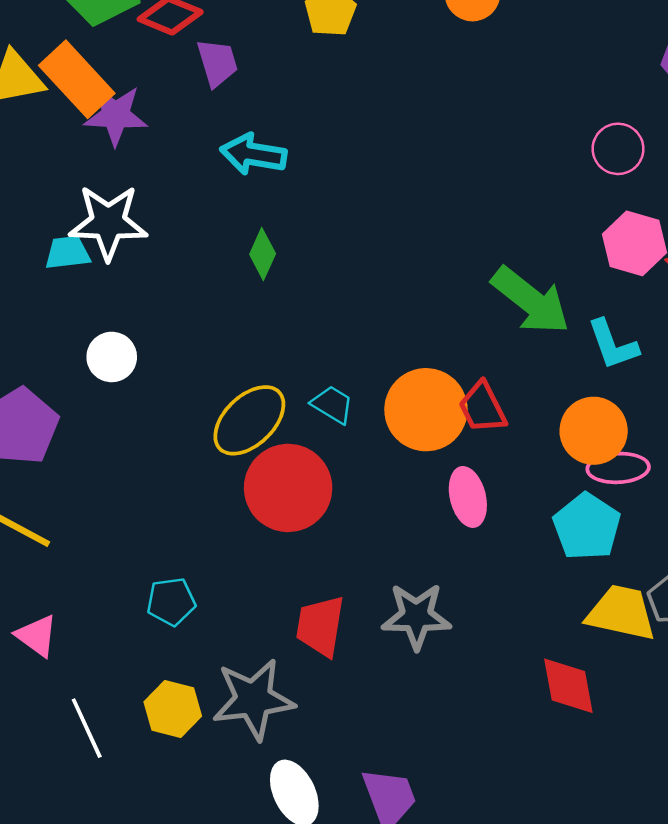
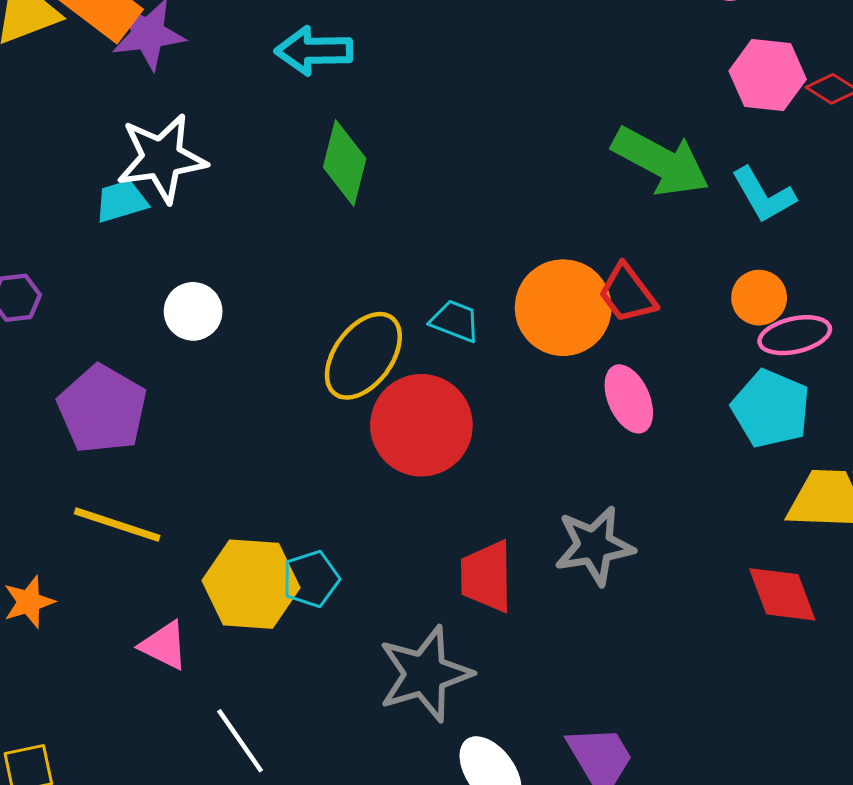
green diamond: (263, 254) -> (345, 163), size x1.4
orange circle: (594, 431) -> (759, 298), size x0.7
yellow hexagon: (173, 709) -> (251, 584), moved, size x1.4

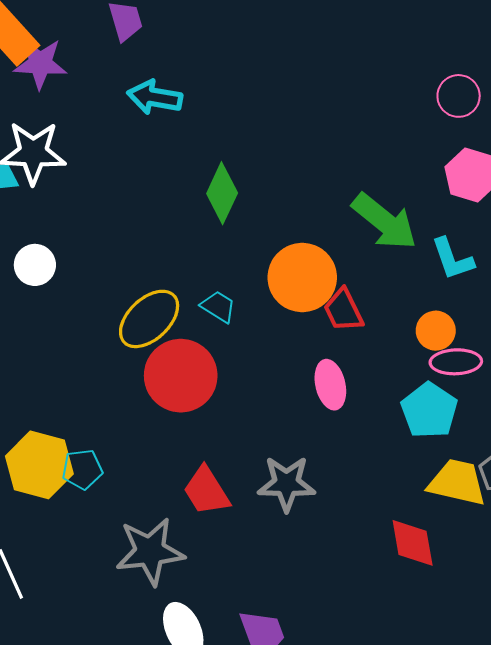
green diamond: (345, 163) -> (222, 193), moved
orange circle: (563, 308) -> (302, 277), moved
red trapezoid: (486, 576) -> (206, 491), turned -42

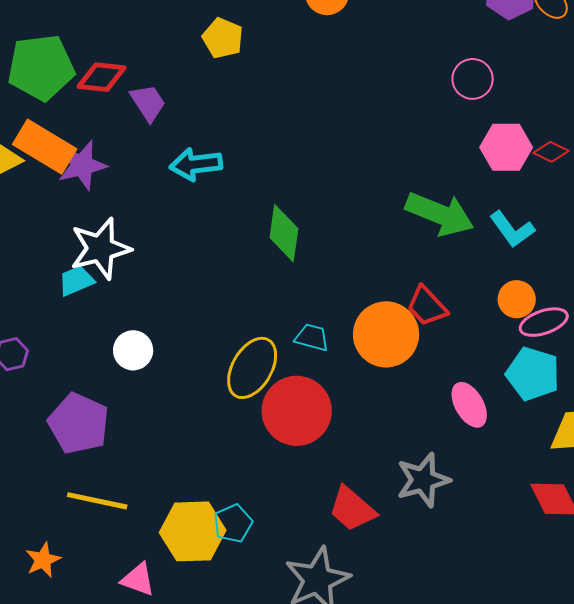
orange circle: (302, 277) -> (386, 334), moved
pink ellipse: (330, 385) -> (469, 405), moved

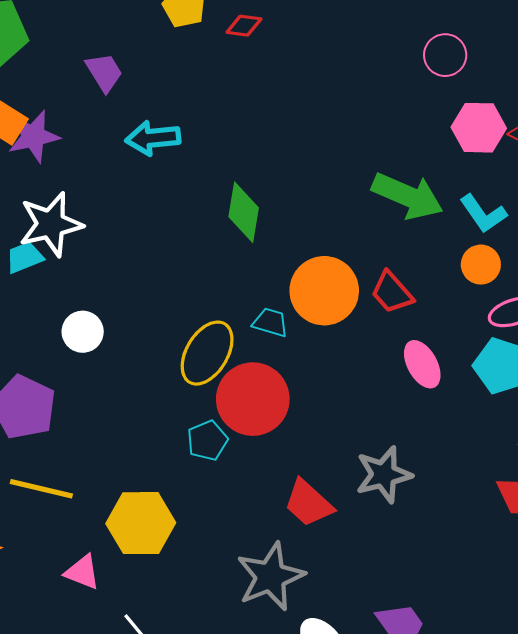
red diamond: (102, 77) -> (244, 26), moved, size x0.7
orange circle: (517, 299) -> (481, 265), moved
orange circle: (386, 334) -> (324, 291), moved
pink ellipse: (469, 405) -> (422, 364), moved
cyan pentagon: (233, 523) -> (207, 441), moved

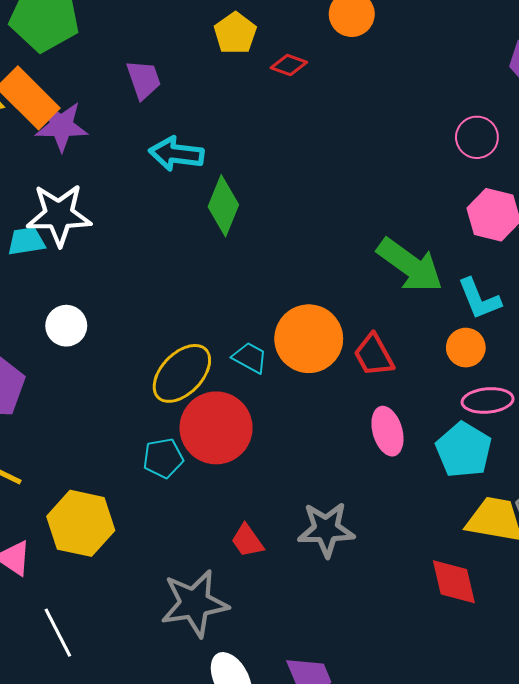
green diamond: (244, 212) -> (223, 206), moved
red trapezoid: (309, 503) -> (247, 541), size x0.7

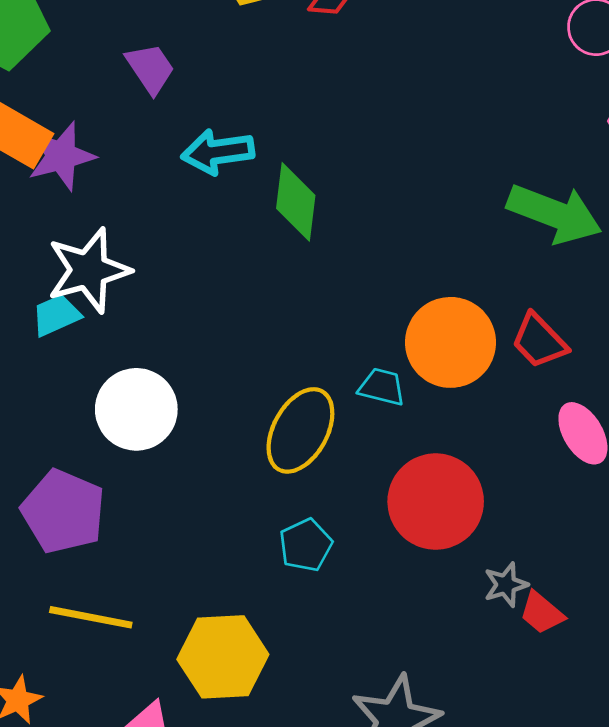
white circle: (66, 326) -> (136, 409), size x1.5
red circle: (216, 428) -> (436, 502), moved
gray star: (326, 529) -> (506, 585), moved, size x0.6
red trapezoid: (247, 541) -> (542, 613), moved

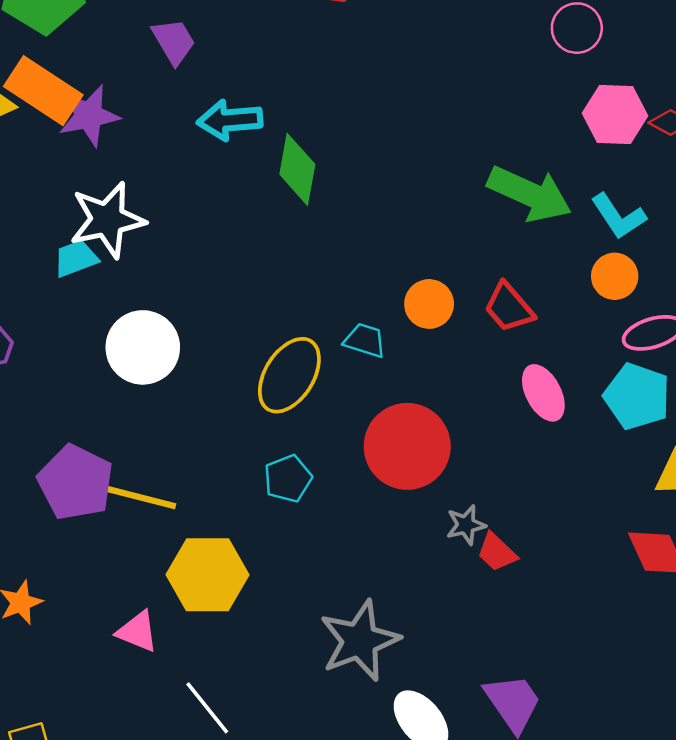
orange circle: (451, 342) -> (429, 304), size x0.6
purple pentagon: (63, 511) -> (75, 482), moved
yellow line: (91, 617) -> (139, 497), moved

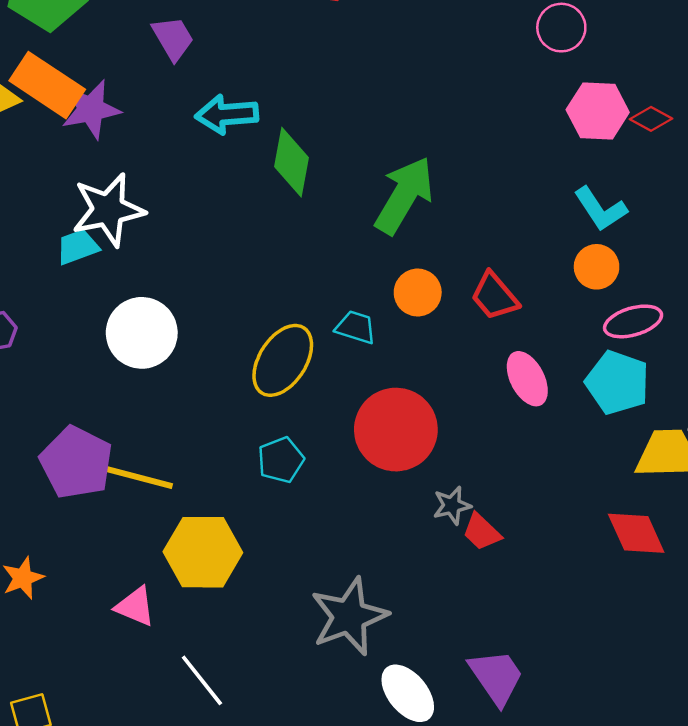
green arrow: (529, 194) -> (404, 195), moved, turned -84

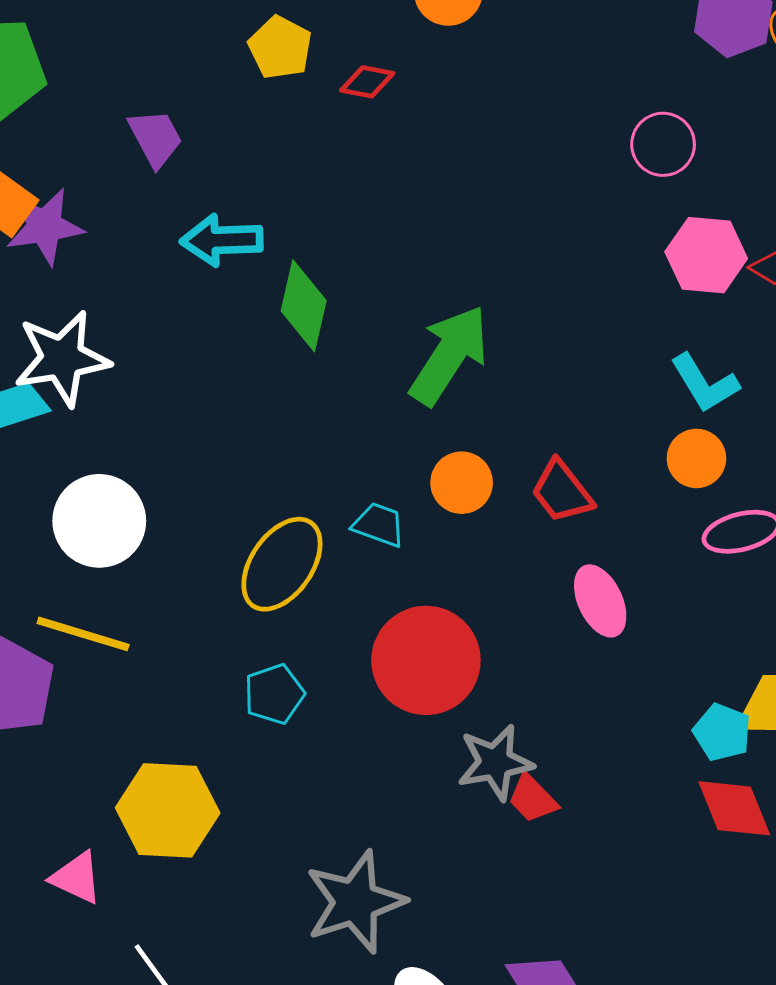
cyan pentagon: (617, 383) -> (722, 732), moved, size x0.7
yellow line: (137, 477) -> (83, 634), moved
gray star: (452, 505) -> (495, 762), size x1.5

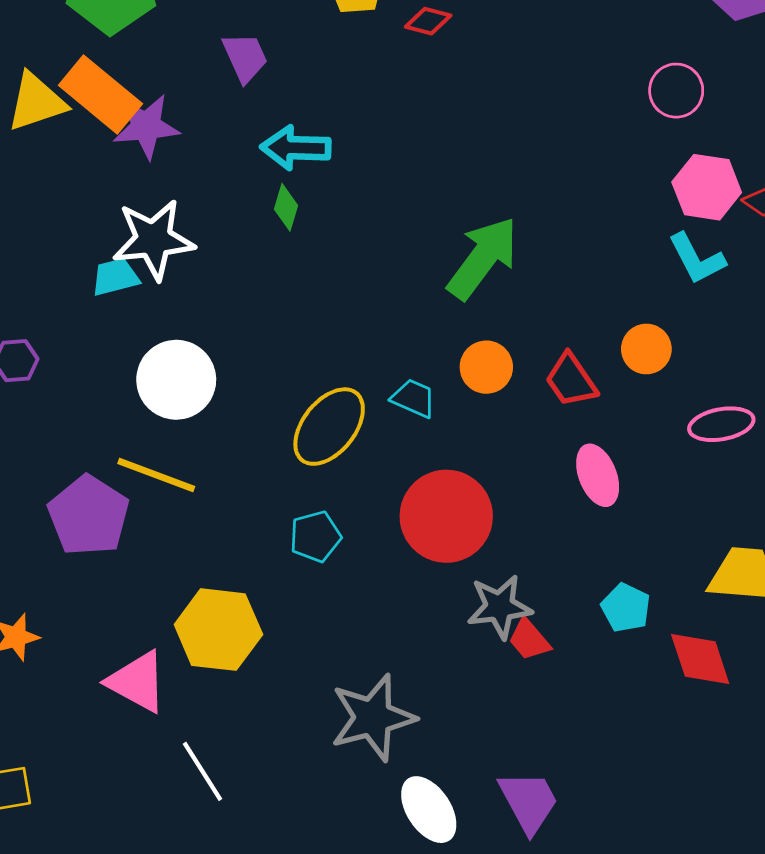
green diamond: (304, 306) -> (286, 207), moved, size x0.6
cyan L-shape: (705, 383) -> (697, 259), moved
orange circle: (696, 458) -> (646, 349), moved
cyan pentagon: (722, 732) -> (626, 608), moved
pink triangle: (76, 878) -> (137, 682), size x1.4

